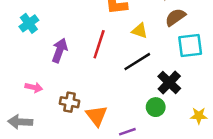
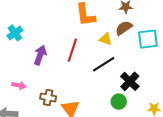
brown semicircle: (175, 17) -> (124, 28), moved
cyan square: (190, 46) -> (148, 39), moved

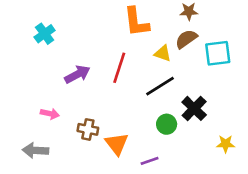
cyan cross: (15, 33) -> (45, 34), moved
purple arrow: (40, 55) -> (77, 74), turned 42
green circle: (119, 102) -> (167, 124), moved

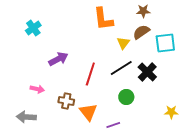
yellow triangle: (163, 53) -> (123, 43), turned 48
red line: (119, 68) -> (90, 74), moved
black cross: (194, 108) -> (147, 72), moved

